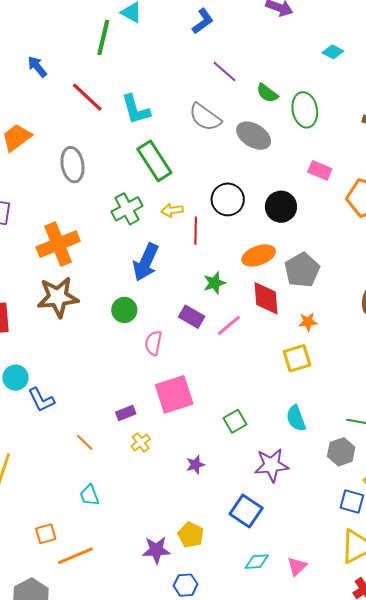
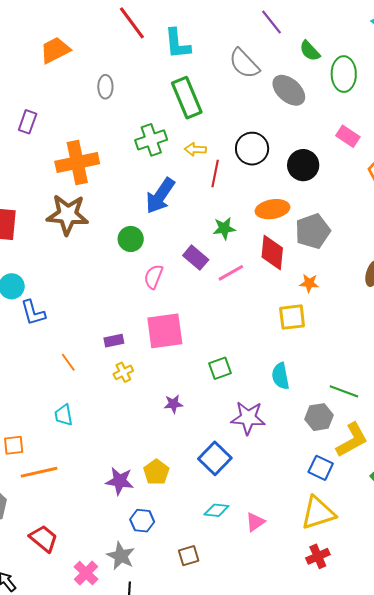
gray ellipse: (72, 165) -> (105, 87), size x0.7

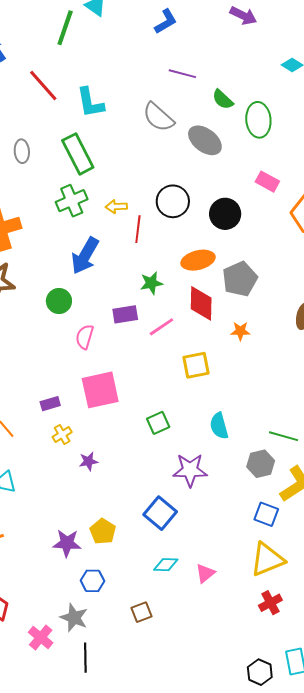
purple line: (271, 22) -> (182, 74), turned -32
green rectangle: (187, 98) -> (78, 154), moved
purple rectangle: (196, 258) -> (125, 314), turned -45
yellow square: (292, 317) -> (196, 365), moved
purple star: (173, 404) -> (88, 461), moved

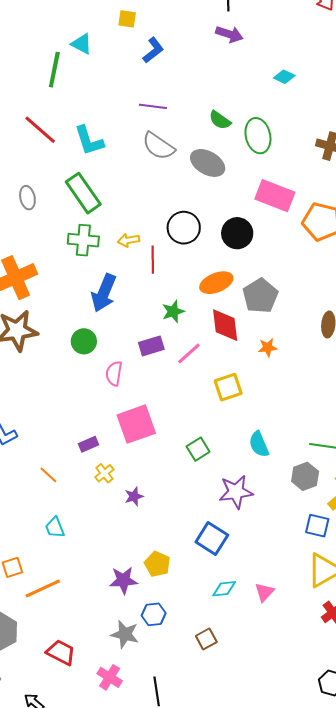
purple line: (182, 74) -> (153, 106), moved
pink rectangle: (267, 182) -> (275, 196), size x1.6
green cross: (72, 201) -> (83, 240), turned 36
gray star: (74, 618) -> (125, 634), moved

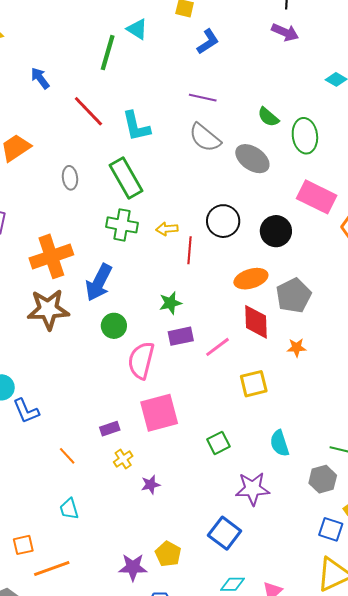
blue arrow: (104, 293) -> (99, 282), moved
green star: (173, 311) -> (170, 303), moved
pink semicircle: (114, 373) -> (141, 360), size x1.5

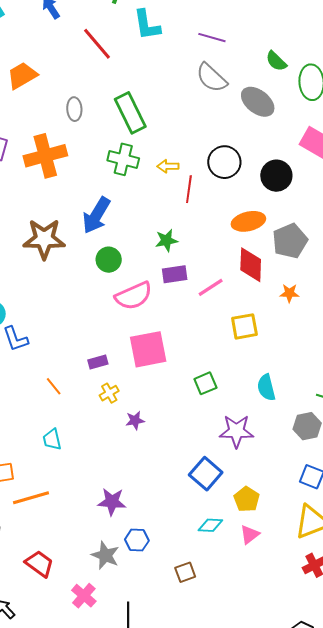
cyan L-shape: (136, 126) -> (147, 25), moved
orange cross: (51, 256) -> (45, 156), moved
pink semicircle: (141, 360) -> (134, 296), turned -132
yellow pentagon: (168, 554) -> (247, 499), moved

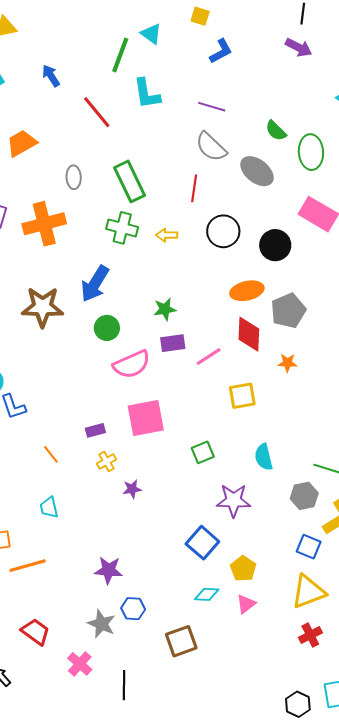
red line: (189, 189) -> (194, 188), moved
brown square: (185, 572) -> (181, 641), size x1.5

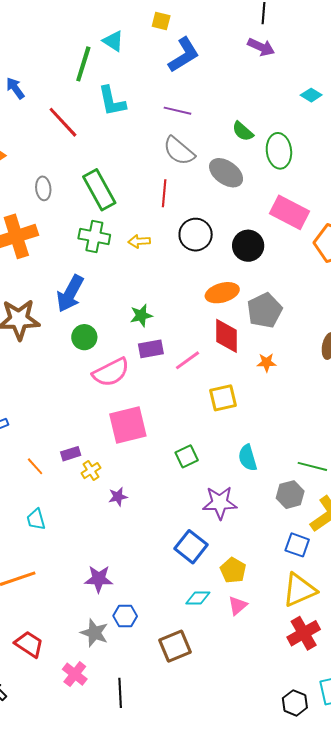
blue L-shape: (221, 51) -> (184, 55), size x1.4
purple rectangle: (95, 430) -> (71, 454), moved
red cross: (310, 635) -> (304, 633), size x1.4

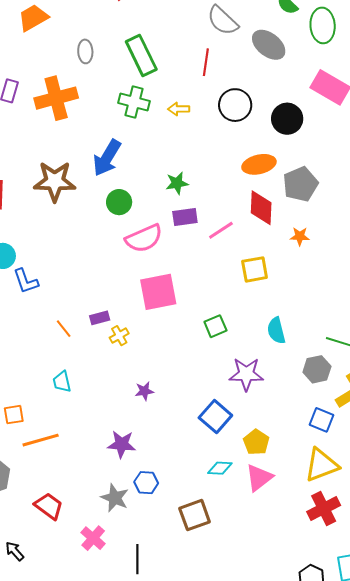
purple star: (118, 497) -> (144, 391), moved
pink triangle: (238, 606) -> (259, 478), size x1.4

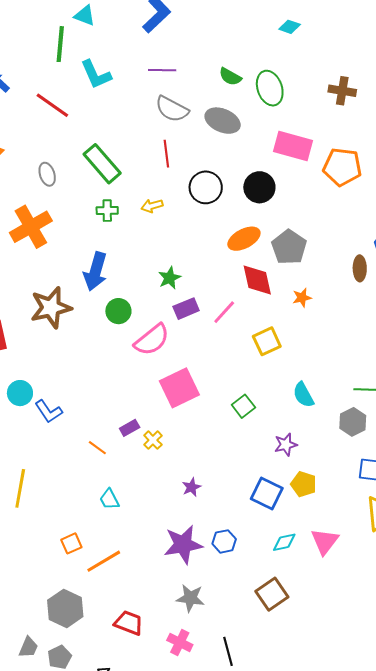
green cross: (134, 102) -> (107, 211), size x0.7
purple star: (246, 374) -> (286, 445), size x0.7
yellow pentagon: (256, 442) -> (304, 484), moved
purple star: (122, 444) -> (183, 544), size x1.4
blue hexagon: (146, 483) -> (224, 541), moved

